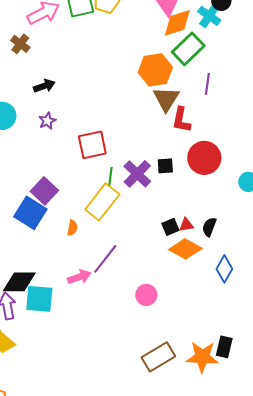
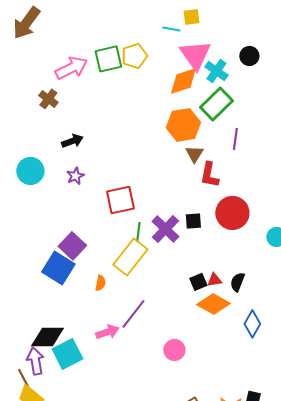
cyan cross: (209, 16) -> (216, 71), moved
orange diamond: (177, 23) -> (183, 81), moved
brown triangle: (166, 99) -> (194, 154), size x0.7
cyan square: (39, 299) -> (67, 354), turned -32

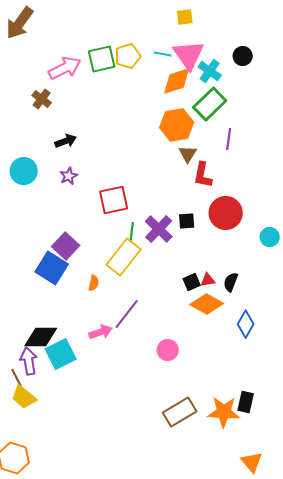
cyan line: (171, 29) -> (163, 54), moved

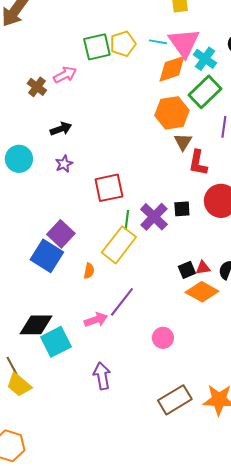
pink arrow: (65, 68) -> (65, 75), moved, size x0.7
purple arrow: (29, 361) -> (102, 376), moved

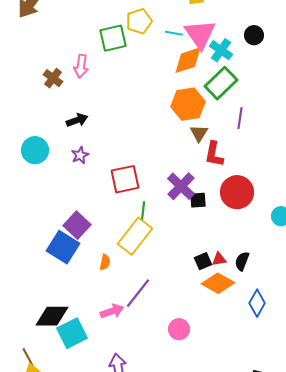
yellow pentagon: (123, 44) -> (139, 21), moved
pink arrow: (65, 75) -> (81, 66), turned 125
purple cross: (154, 217) -> (181, 186), moved

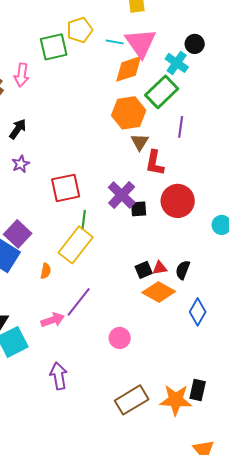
cyan cross: (221, 50) -> (177, 63), moved
black arrow: (77, 120) -> (18, 129), turned -35

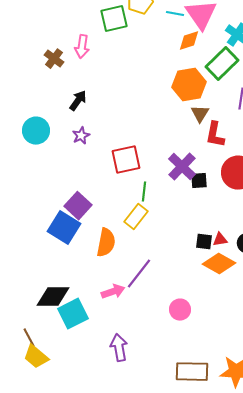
orange diamond: (129, 69) -> (189, 41), size x0.7
yellow rectangle: (76, 245) -> (136, 217), size x0.7
black square: (144, 270) -> (204, 242), turned 30
orange semicircle: (46, 271) -> (106, 243), size x1.8
brown rectangle: (132, 400) -> (192, 372), turned 32

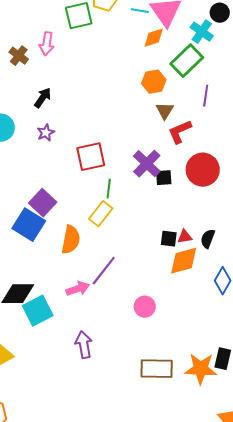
orange hexagon: (189, 85) -> (154, 82), size x0.7
red L-shape: (215, 135) -> (180, 132), turned 56
orange diamond: (219, 264) -> (184, 261), turned -44

